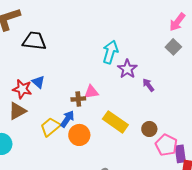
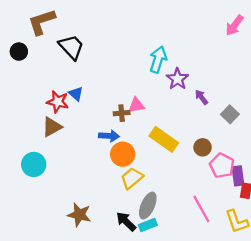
black trapezoid: (34, 41) -> (71, 47), turned 40
gray square: (173, 47) -> (230, 114), moved
blue arrow: (67, 119) -> (109, 136), turned 60
yellow trapezoid: (50, 127) -> (132, 178), moved

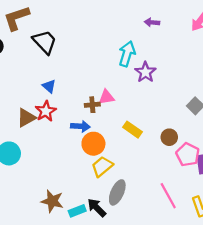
purple arrow: (201, 97) -> (152, 22), moved, turned -48
red star: (58, 102) -> (46, 111), moved, turned 30
yellow rectangle: (164, 139) -> (132, 130), size x0.7
cyan rectangle: (148, 225) -> (77, 211), moved

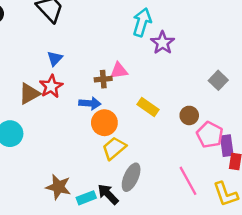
blue triangle: (49, 86) -> (55, 59), turned 32

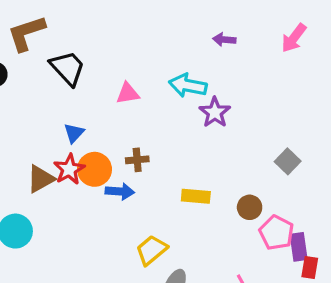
cyan arrow: (142, 22) -> (188, 85), turned -96
pink triangle: (119, 71) -> (128, 93), moved
yellow rectangle: (148, 107) -> (196, 196), turned -30
orange circle: (104, 123) -> (94, 169), moved

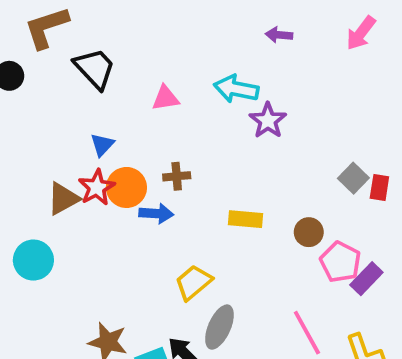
purple rectangle: (299, 247) -> (366, 279), turned 52
red rectangle: (310, 267) -> (379, 187), moved

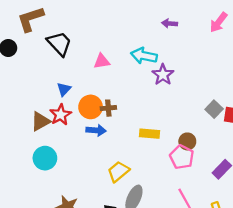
orange circle: (126, 187) -> (91, 107), moved
cyan circle: (33, 260) -> (45, 158), moved
pink pentagon: (340, 262) -> (182, 157), moved

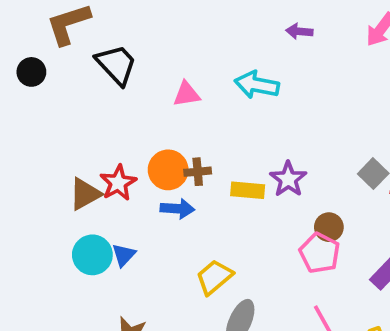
purple star: (163, 75) -> (288, 179), moved
blue triangle: (64, 89) -> (124, 255), moved
yellow rectangle: (150, 134) -> (248, 190), moved

